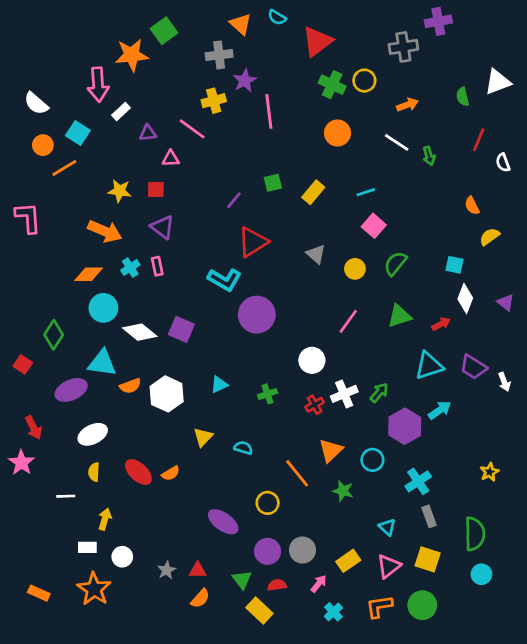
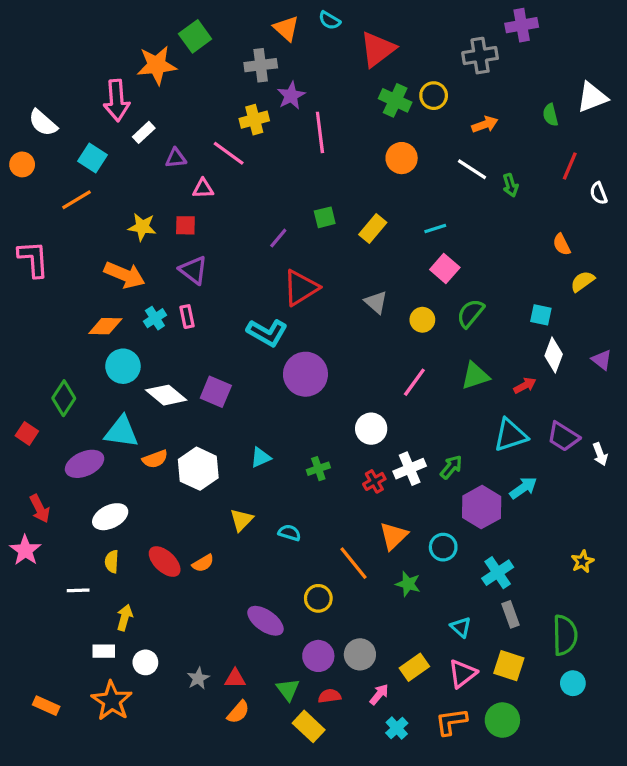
orange circle: (43, 145) -> (22, 164), moved

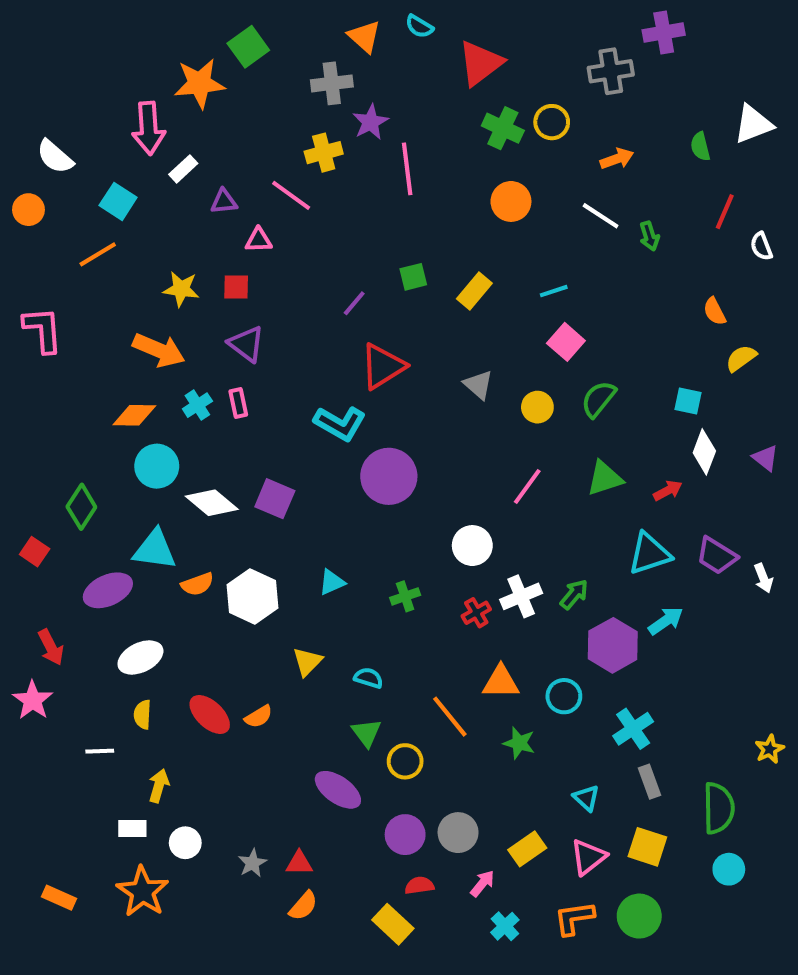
orange triangle: (394, 536) -> (501, 682), turned 44
yellow star: (582, 562) -> (770, 749), moved
green triangle: (288, 690) -> (366, 733), moved

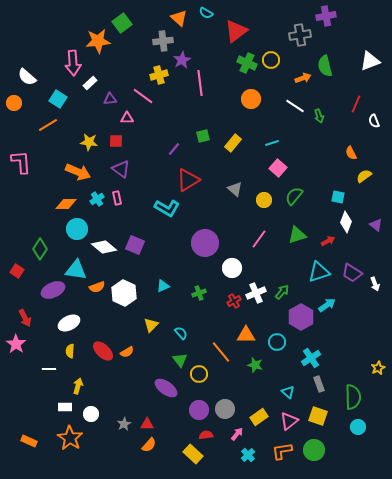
green semicircle: (700, 147) -> (325, 66), moved, size x1.5
purple circle: (389, 476) -> (205, 243), moved
cyan semicircle: (368, 678) -> (181, 333), turned 32

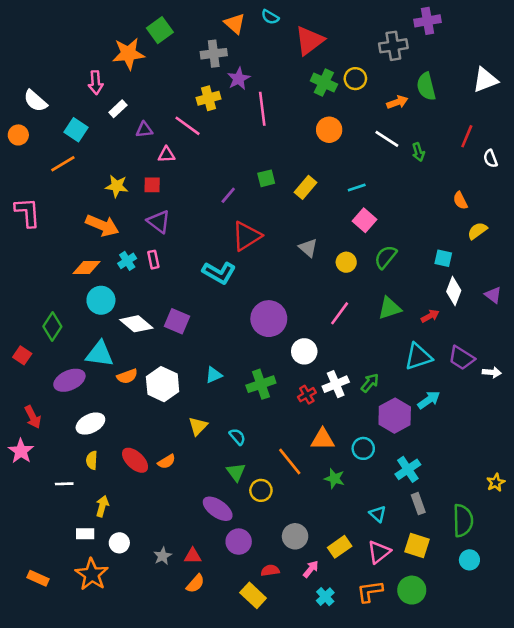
pink arrow: (73, 63) -> (96, 83), size x0.7
white arrow: (375, 284) -> (492, 372), turned -64
green cross: (199, 293) -> (261, 384), size x1.5
purple circle: (199, 410) -> (239, 542), moved

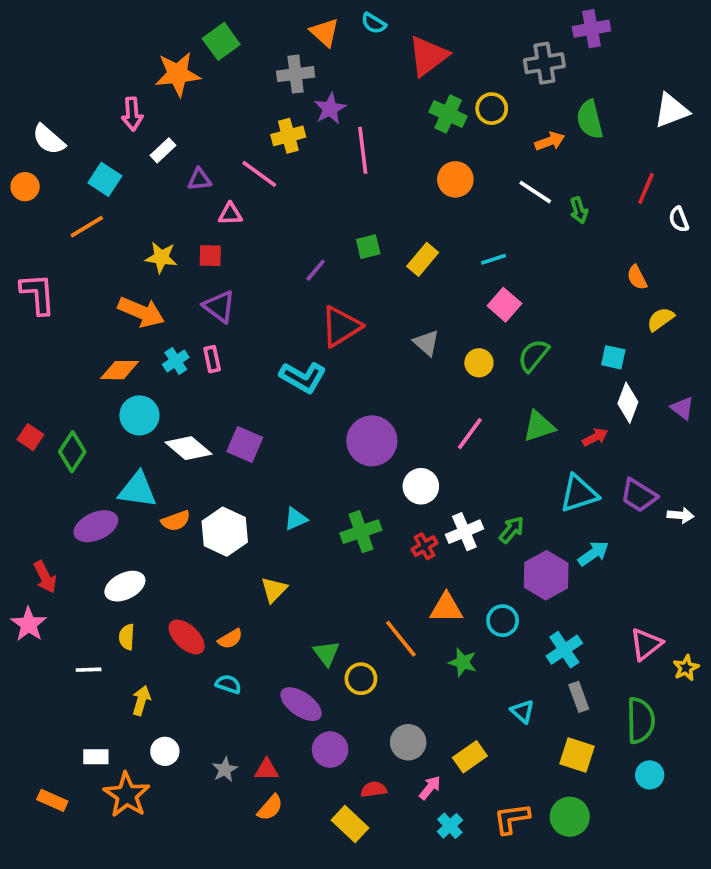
red square: (22, 355) -> (30, 437), moved
cyan semicircle: (237, 437) -> (228, 684), moved, turned -30
white rectangle: (85, 534) -> (96, 757), moved
pink triangle: (379, 552) -> (646, 644), moved

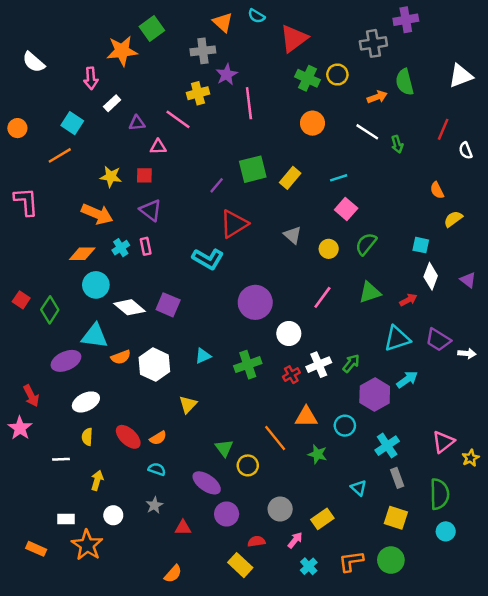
white semicircle: (49, 139) -> (34, 62), moved
green square: (368, 247) -> (253, 169), size x1.6
gray star: (225, 769) -> (154, 505), moved
orange semicircle: (270, 808) -> (173, 574), moved

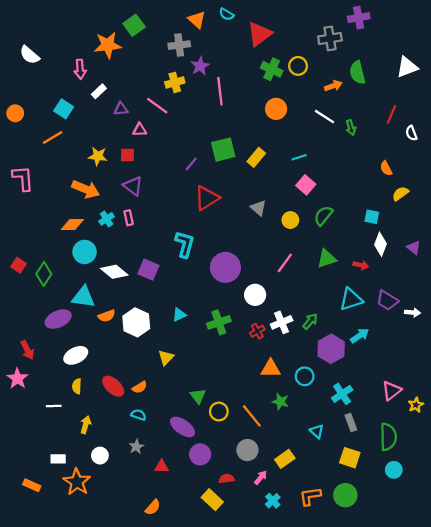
cyan L-shape: (208, 259) -> (185, 244), moved, turned -104
red arrow: (408, 300) -> (361, 265), turned 40
orange line: (275, 438) -> (252, 416), moved

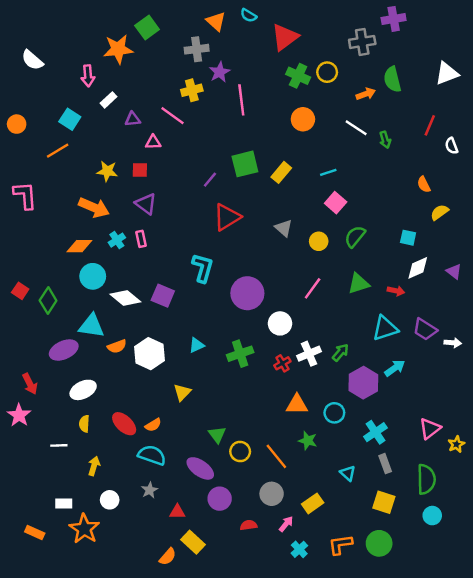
white diamond: (381, 244) -> (418, 268), turned 45
cyan semicircle: (138, 415) -> (152, 455), size x1.6
yellow rectangle: (212, 500) -> (193, 542), moved

